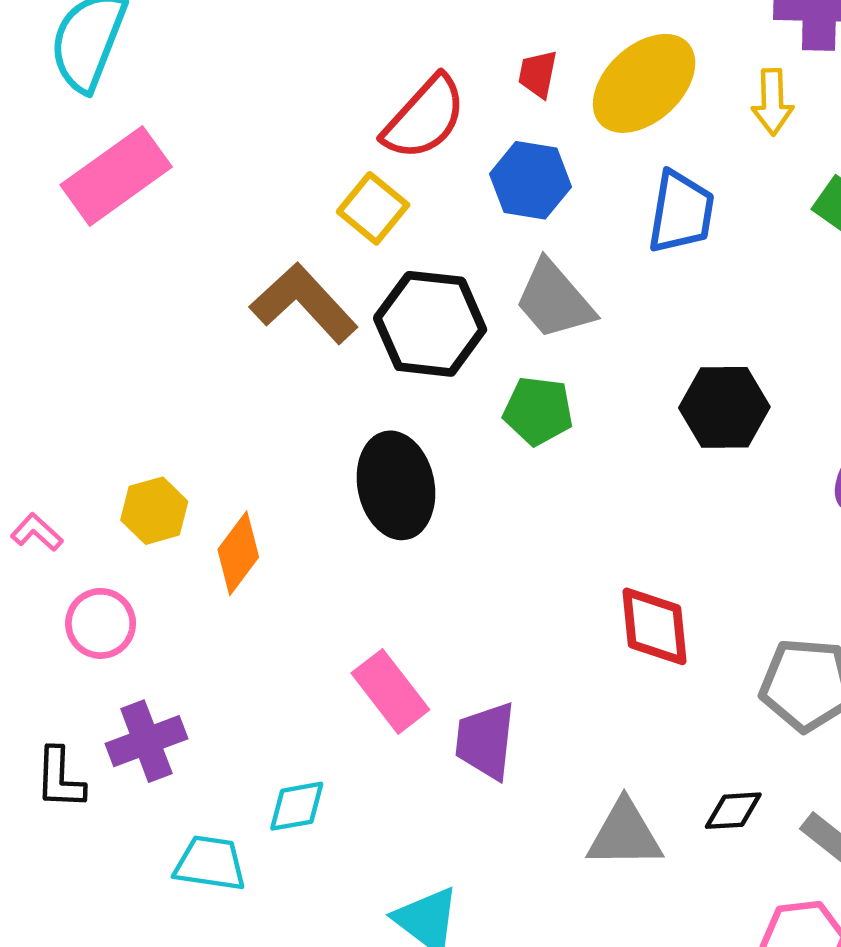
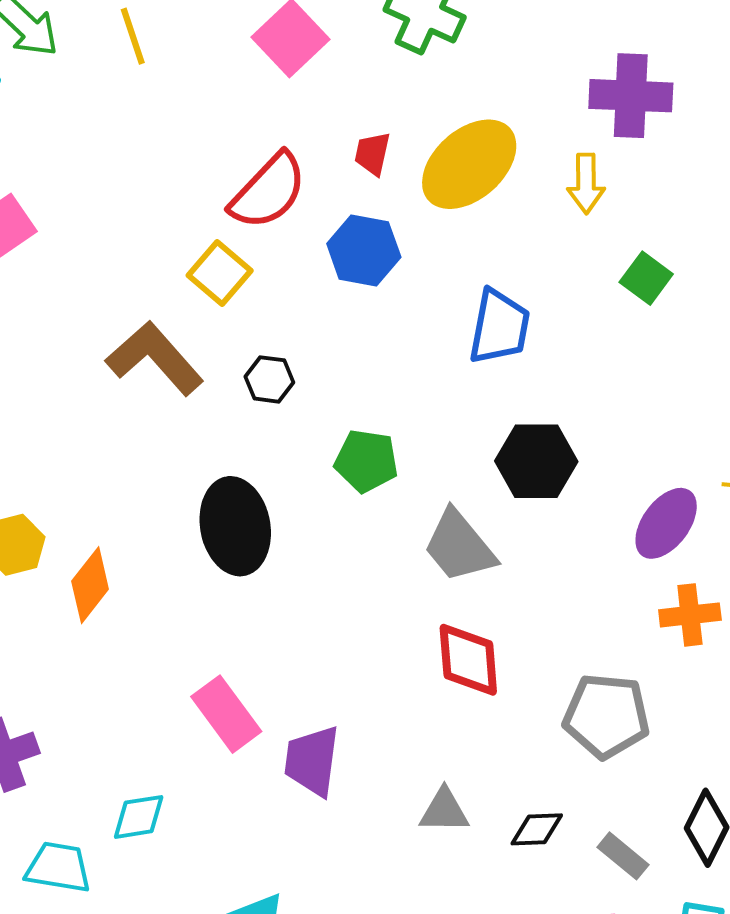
blue trapezoid: (681, 212) -> (499, 327), moved
gray trapezoid: (554, 300) -> (459, 546), moved
black hexagon: (430, 324) -> (269, 379), size x0.5
gray triangle: (625, 834) -> (444, 811), moved, size x0.7

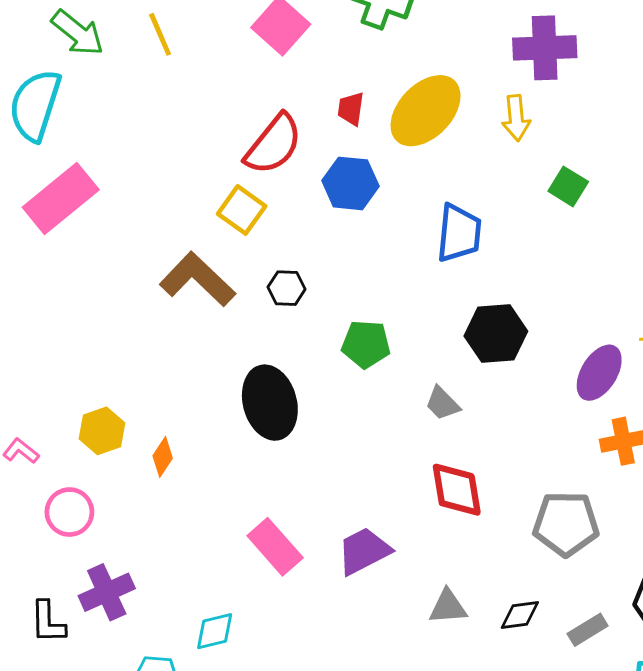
gray trapezoid: (459, 546) -> (442, 403), size x0.6
orange diamond: (90, 585) -> (163, 457), size x0.7
purple trapezoid: (312, 761) -> (364, 551), moved, turned 60
gray rectangle: (623, 856) -> (588, 630), turned -66

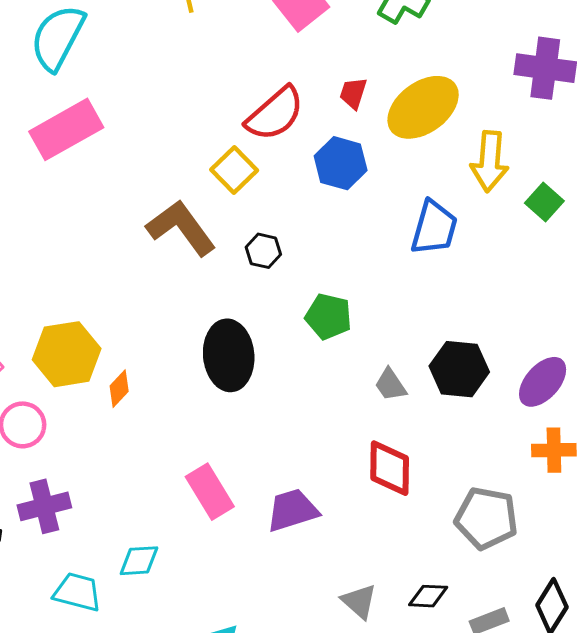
yellow arrow: (516, 118) -> (490, 161), moved, size x1.4
black hexagon: (496, 334) -> (459, 369), moved
yellow hexagon: (102, 431) -> (67, 354), size x1.5
gray triangle: (448, 607) -> (359, 601), moved, turned 36

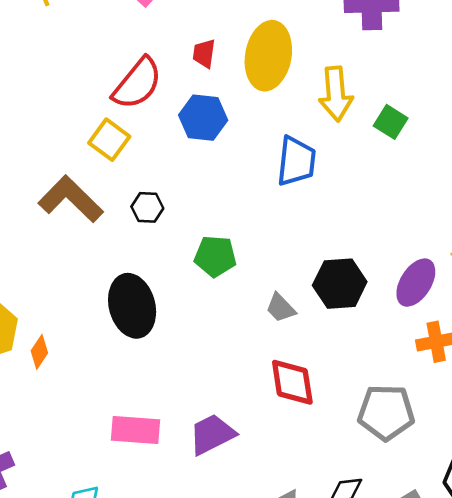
yellow ellipse: (423, 107) -> (268, 56), turned -34
pink rectangle: (210, 492) -> (135, 430), turned -45

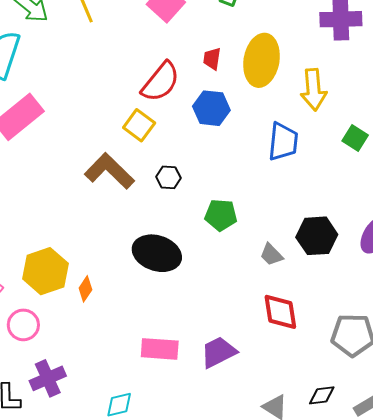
green square: (391, 122) -> (355, 138), moved
black ellipse: (132, 306) -> (157, 253), turned -57

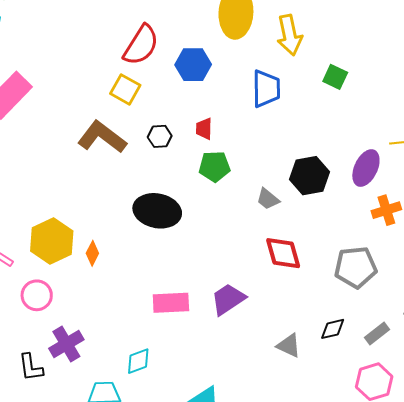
red trapezoid: (212, 59) -> (204, 129), moved

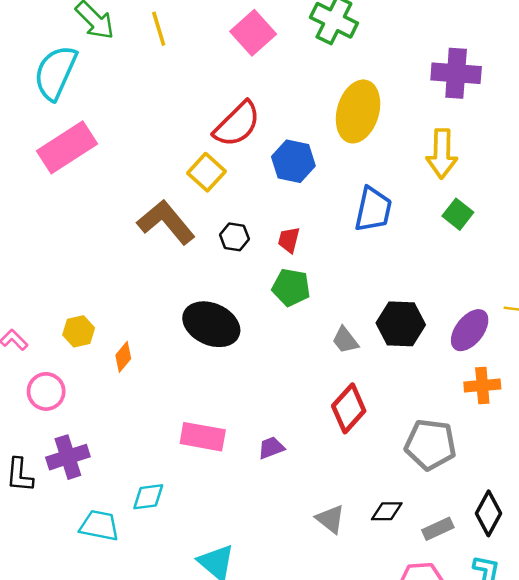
yellow arrow: (289, 35) -> (442, 154), moved
yellow hexagon: (52, 241) -> (79, 331), size x0.6
red diamond: (283, 253) -> (349, 408), turned 45
purple trapezoid: (228, 299) -> (271, 448), size x0.6

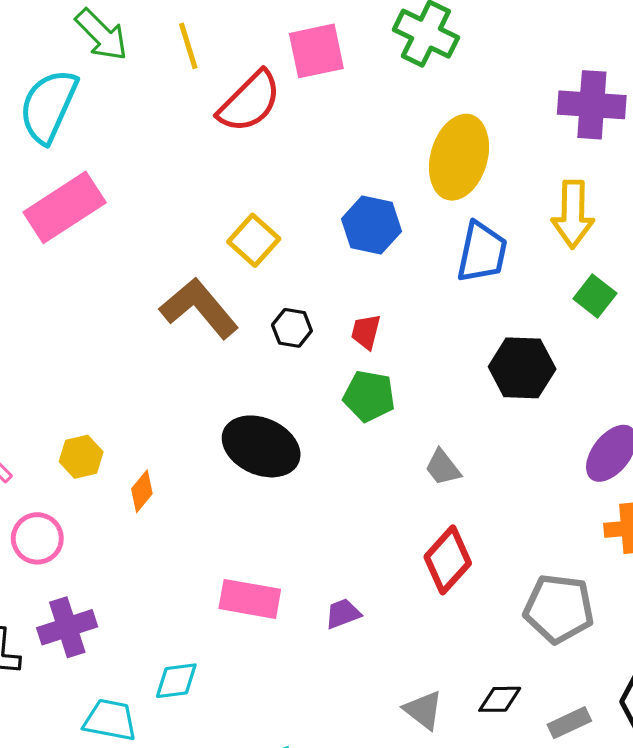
pink square: (253, 33) -> (316, 51), turned 30
red semicircle: (237, 124) -> (250, 102), moved
blue trapezoid: (373, 209) -> (482, 252), moved
black hexagon: (401, 324) -> (522, 368), moved

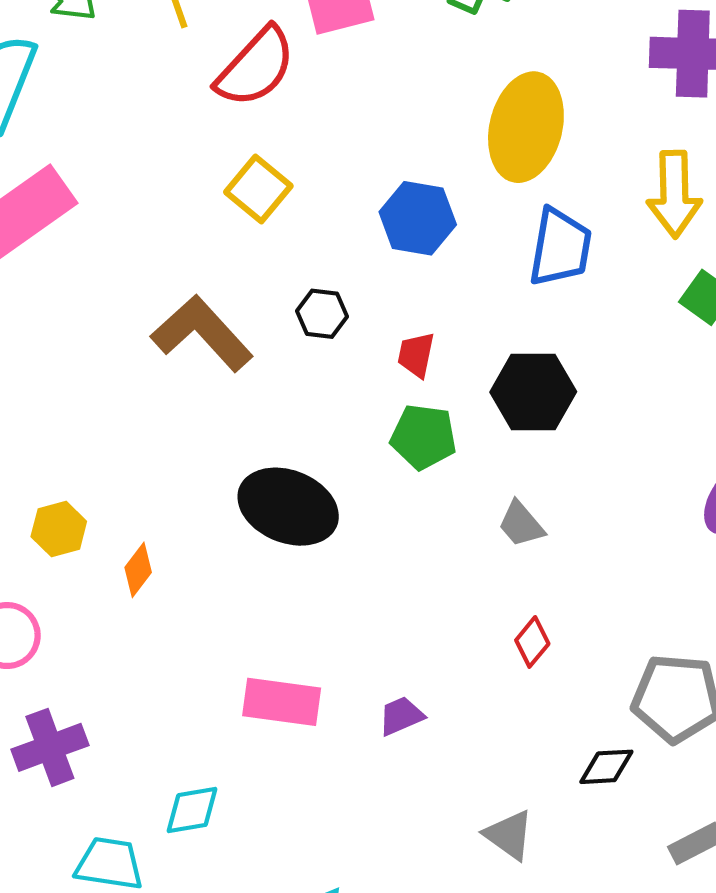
yellow square: (254, 240) -> (258, 189), moved
black hexagon: (292, 328) -> (322, 314), moved
black hexagon: (522, 368) -> (533, 392), moved
red diamond: (448, 560) -> (532, 642), size x0.6
black diamond: (500, 699) -> (606, 767), moved

